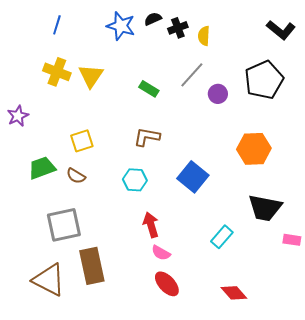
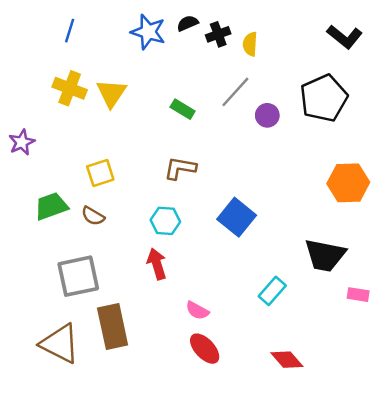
orange hexagon: (254, 149) -> (348, 183), moved
red arrow: (151, 225) -> (157, 264), moved

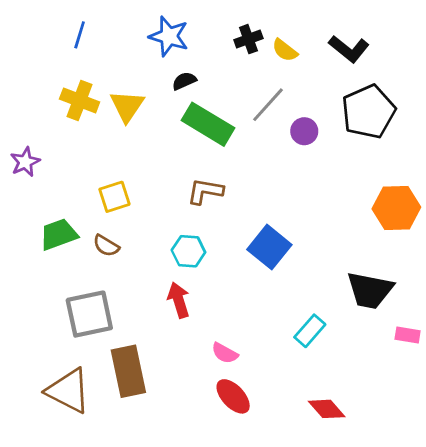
black semicircle: (187, 23) -> (184, 81), moved
black L-shape: (345, 37) -> (349, 49), moved
yellow semicircle: (250, 44) -> (285, 50), turned -55
green rectangle: (183, 109) -> (208, 124), size x1.8

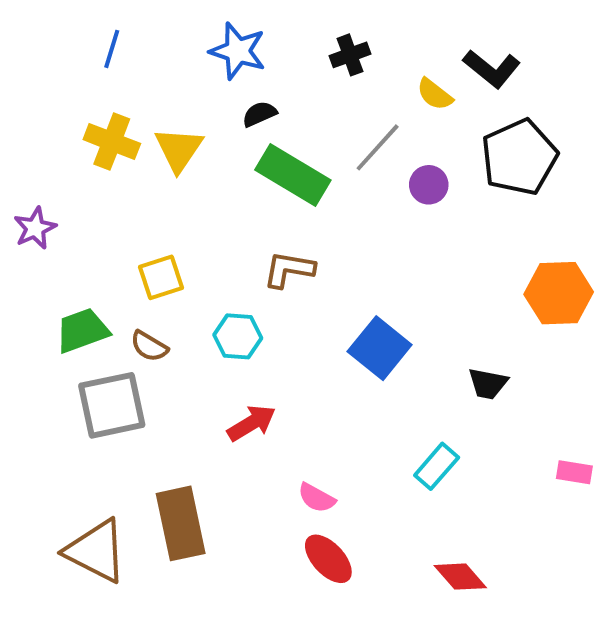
yellow semicircle: (285, 50) -> (435, 94), moved
cyan hexagon: (188, 251) -> (238, 336), moved
black trapezoid: (370, 290) -> (488, 384), moved, size x0.6
red arrow: (179, 300) -> (252, 423), turned 76
gray square: (89, 314) -> (112, 405), moved

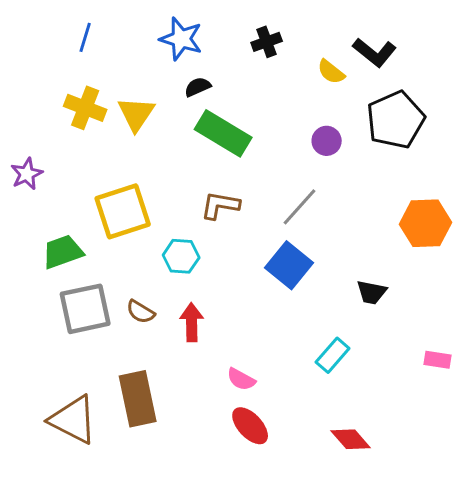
gray line: (378, 147) -> (300, 207), moved
yellow square: (161, 277) -> (123, 211), size x1.6
brown semicircle: (149, 346) -> (141, 312), moved
red arrow: (252, 423) -> (192, 322), turned -60

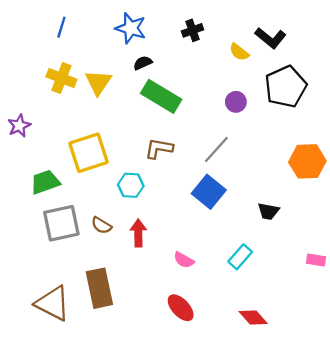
pink semicircle: (241, 379) -> (184, 260), moved

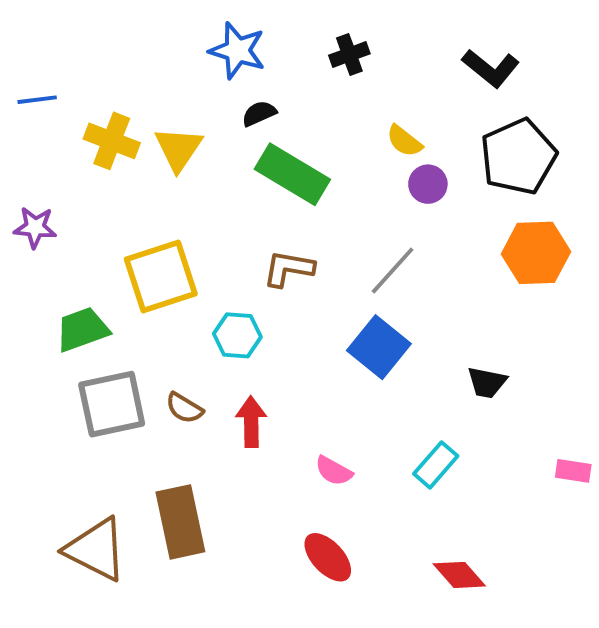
blue line: (61, 27) -> (37, 100), moved, turned 66
yellow semicircle: (239, 52) -> (404, 141), moved
purple star: (19, 126) -> (35, 227), turned 30
orange hexagon: (307, 161) -> (536, 253), moved

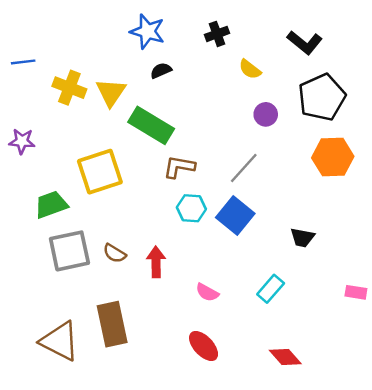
yellow semicircle: (404, 141) -> (250, 69), moved
green rectangle: (292, 174) -> (151, 125), moved
cyan hexagon: (237, 335) -> (191, 208), moved

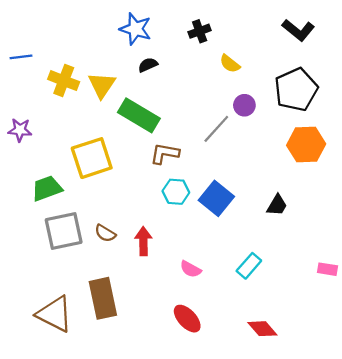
black L-shape: (305, 42) -> (298, 30), moved
gray line: (244, 168) -> (216, 129), moved
black trapezoid: (302, 238) -> (277, 205), moved, turned -70

